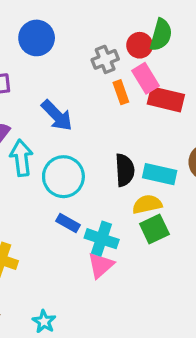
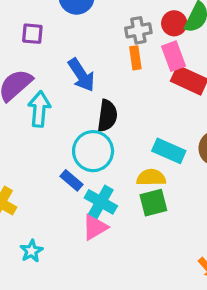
orange rectangle: (121, 92) -> (135, 58), moved
black semicircle: (125, 170) -> (107, 116), moved
cyan circle: (63, 177) -> (93, 151), moved
cyan star: (44, 321) -> (31, 251), moved

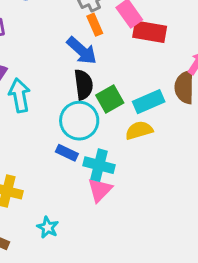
blue arrow: (81, 75) -> (82, 51), moved
cyan rectangle: (169, 151) -> (149, 102), turned -32
green square: (153, 203) -> (110, 99), moved

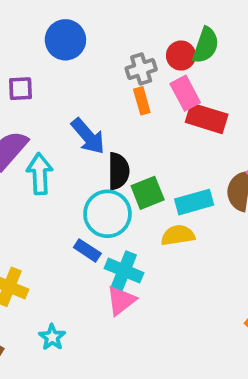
blue arrow: (82, 51) -> (88, 136), moved

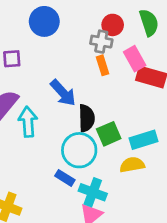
green semicircle: (206, 45) -> (149, 23), turned -36
red circle: (181, 56) -> (113, 25), moved
gray cross: (141, 69) -> (101, 42), turned 30

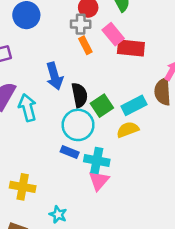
blue arrow: (63, 93) -> (54, 76), turned 36

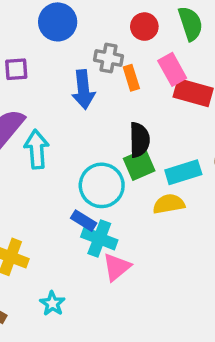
gray cross: (81, 24) -> (109, 58), moved
blue arrow: (54, 76) -> (83, 90), moved
black semicircle: (80, 95) -> (139, 140), moved
cyan cross: (97, 160) -> (99, 238), moved

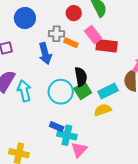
orange rectangle: (131, 78) -> (71, 43), turned -40
cyan circle: (102, 185) -> (61, 92), moved

